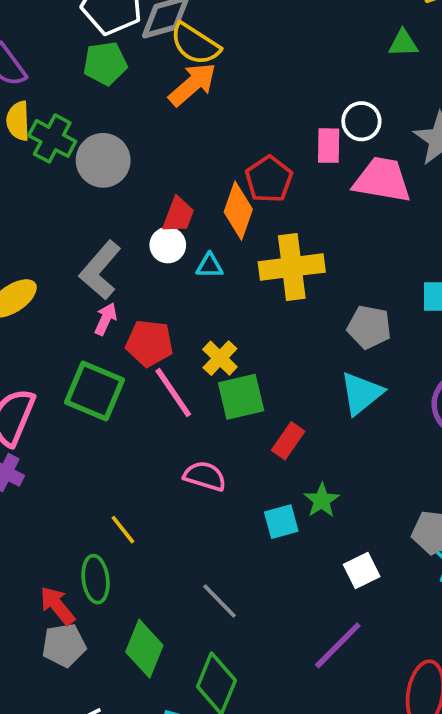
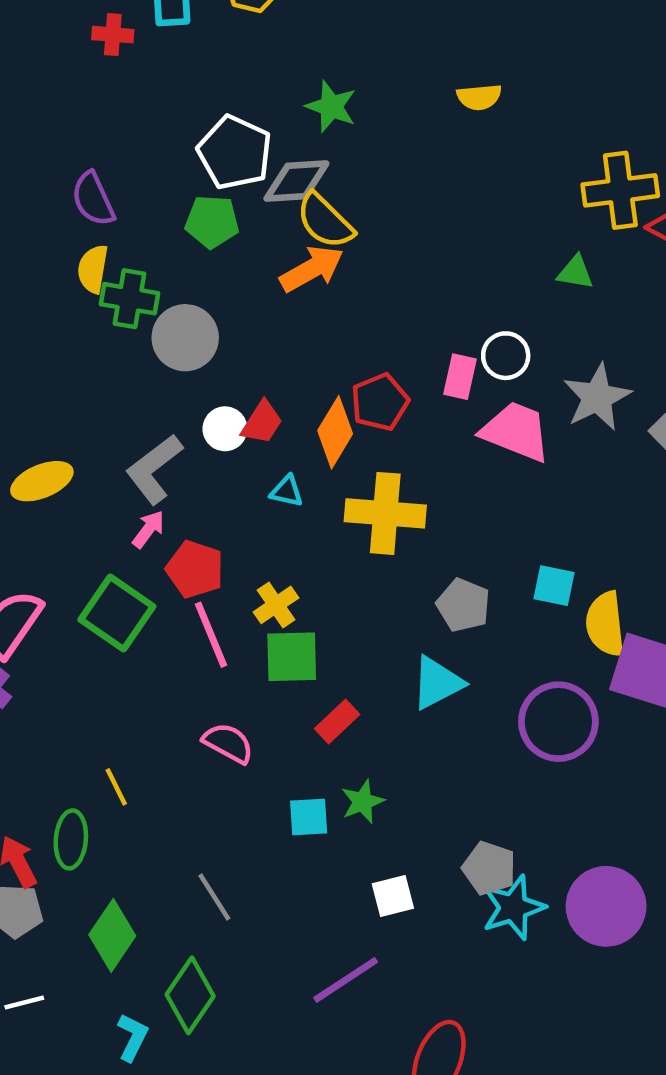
green cross: (52, 138) -> (129, 299), turned -30
white circle: (168, 245) -> (225, 429), moved

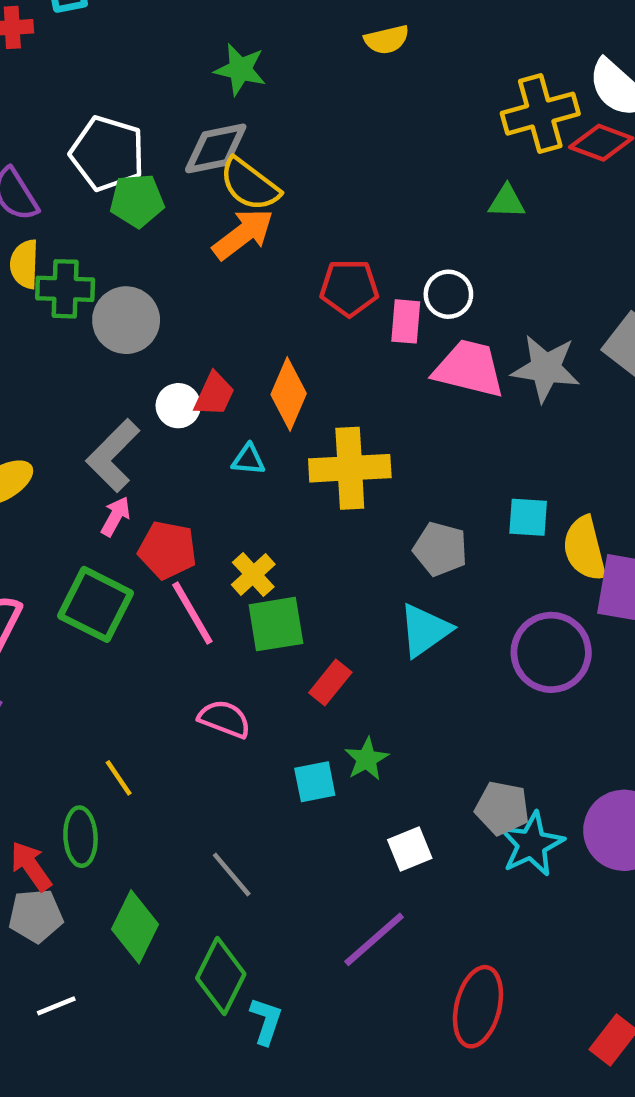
white pentagon: (235, 152) -> (107, 153), moved
gray star: (597, 397) -> (546, 368), moved, turned -30
red pentagon: (380, 402) -> (349, 288), moved, turned 30
cyan L-shape: (133, 1037) -> (266, 1021), moved

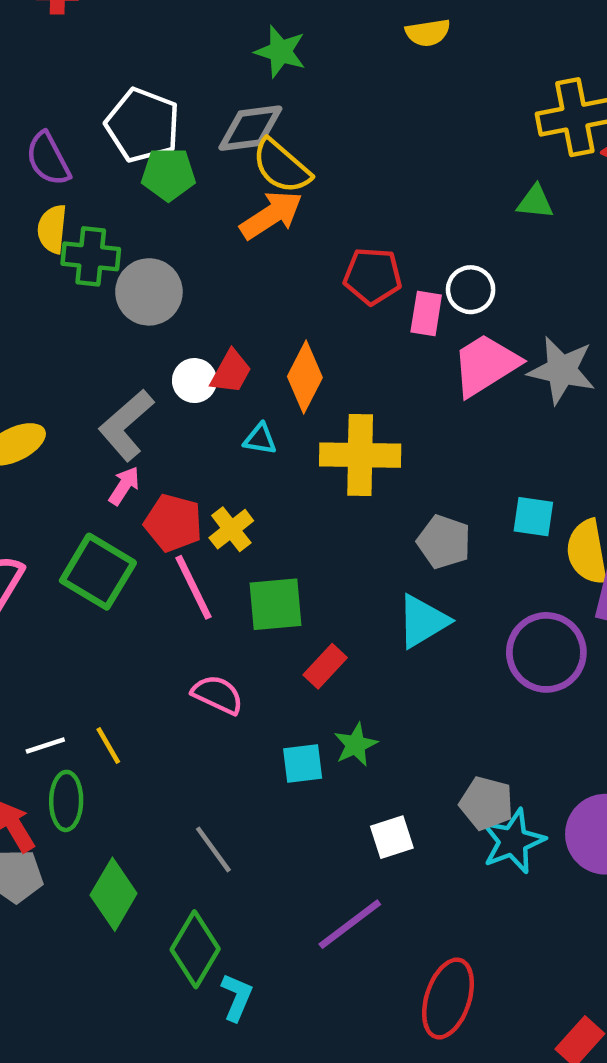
pink trapezoid: (469, 369) -> (486, 365), turned -50
yellow cross: (253, 575) -> (231, 529), moved
white line: (56, 1006) -> (45, 746), moved

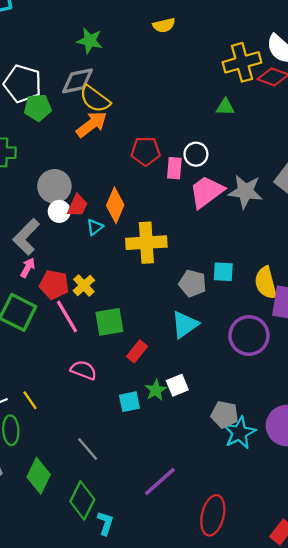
gray circle: (149, 292) -> (54, 186), moved
cyan triangle: (260, 439) -> (95, 227), moved, turned -42
cyan square: (533, 517) -> (223, 272), moved
white square: (392, 837) -> (177, 385), moved

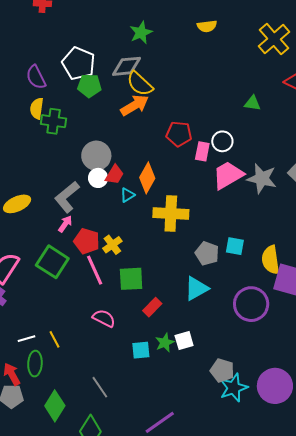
green star: (90, 41) -> (141, 33), turned 30
yellow cross: (242, 62) -> (274, 39), moved, turned -32

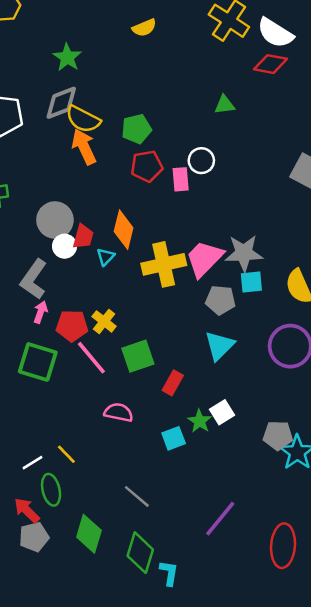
green pentagon: (89, 86) -> (136, 129), moved
orange arrow: (135, 105) -> (84, 147), turned -68
pink trapezoid: (228, 175) -> (204, 259), moved
gray star: (262, 179) -> (244, 253), moved

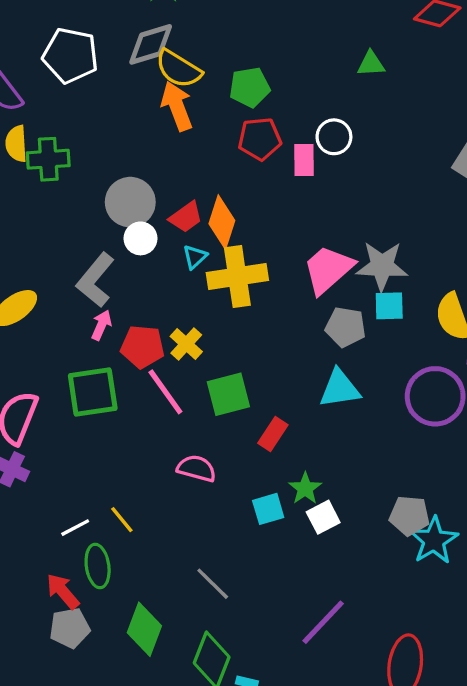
red trapezoid: (83, 237) -> (186, 217), moved, turned 35
yellow cross: (164, 264) -> (237, 276), moved
cyan triangle: (219, 346) -> (340, 389), turned 32
green square: (38, 362) -> (93, 392), turned -30
white square: (222, 412) -> (323, 517), moved

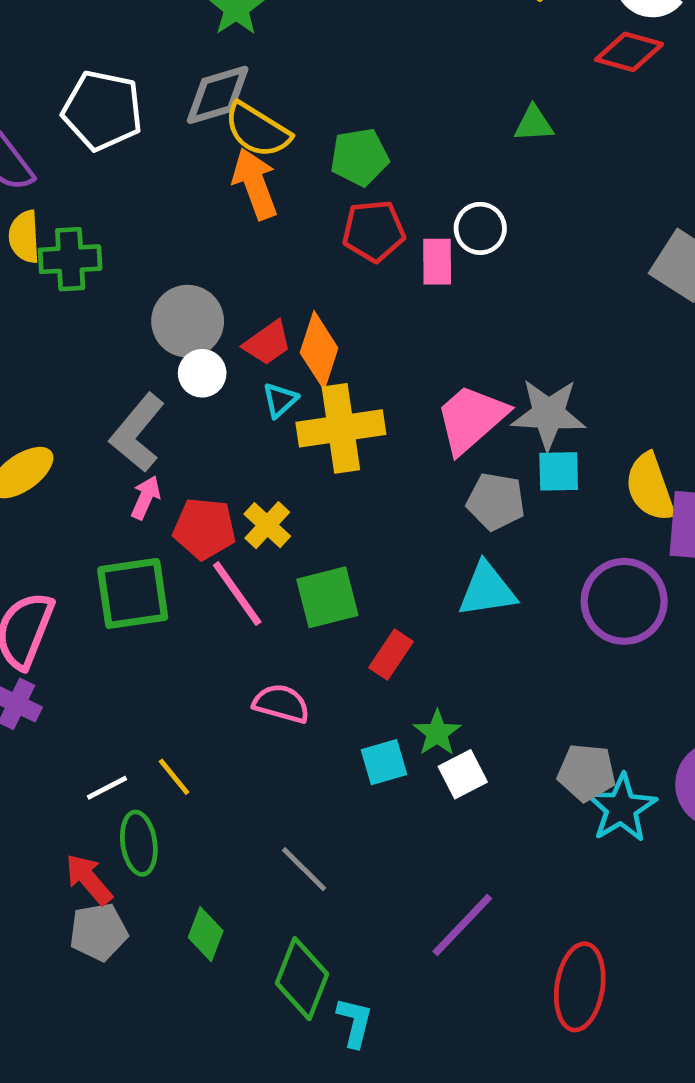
green diamond: (144, 629) -> (206, 934), size x0.7

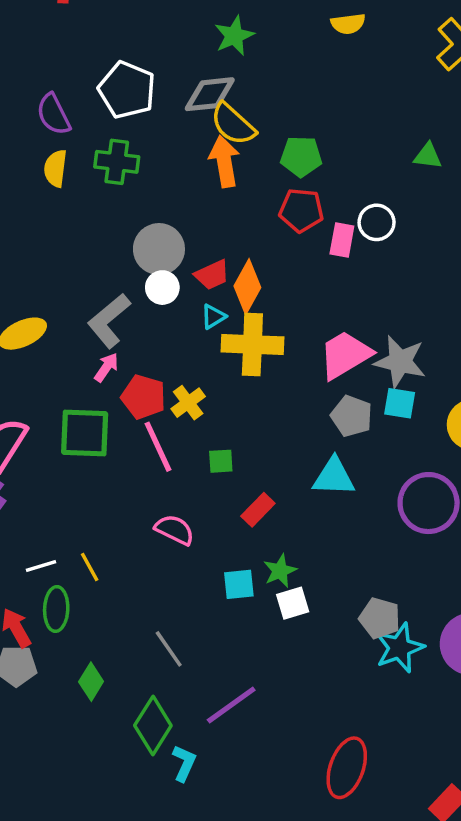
green cross: (70, 259) -> (117, 162), moved
green square: (327, 597) -> (221, 461), size x0.6
purple line: (462, 925) -> (231, 705), moved

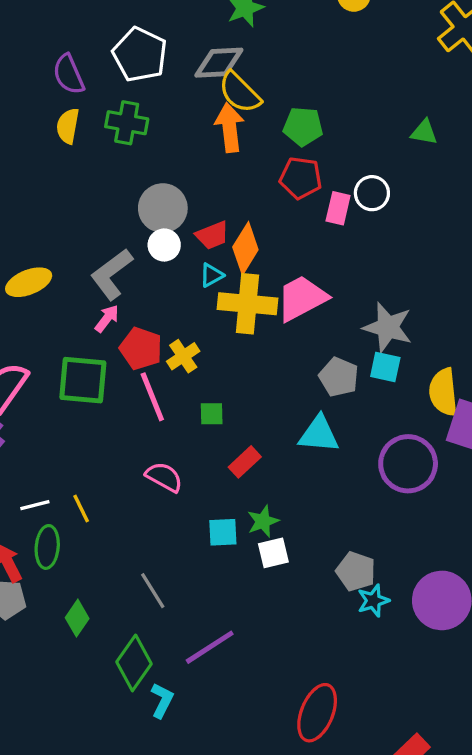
pink trapezoid: (345, 355) -> (302, 298), moved
cyan star: (400, 648) -> (373, 601), size x0.7

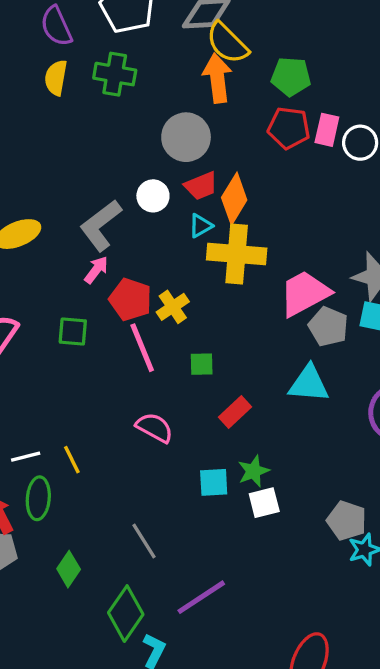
gray circle: (163, 208) -> (186, 137), moved
pink rectangle: (338, 208) -> (327, 130), moved
pink trapezoid: (302, 298) -> (305, 293), moved
green square: (83, 380) -> (73, 331), size x0.6

